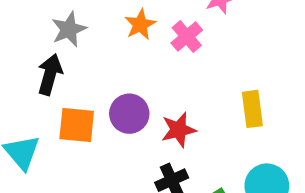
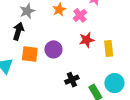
red star: (179, 130) -> (87, 40), moved

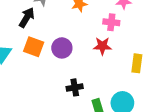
pink cross: (80, 15) -> (111, 22), moved, turned 32
yellow rectangle: (109, 48) -> (137, 63), moved

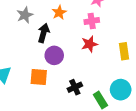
black arrow: (27, 17) -> (44, 33), moved
orange square: (34, 47) -> (39, 77), moved

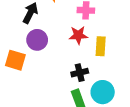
yellow rectangle: (124, 51) -> (101, 46), moved
black cross: (75, 87) -> (80, 73), moved

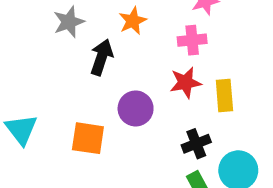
purple circle: (37, 40) -> (136, 108), moved

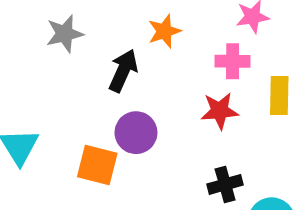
gray star: (69, 22) -> (65, 34), moved
yellow rectangle: (224, 96) -> (279, 96), moved
purple circle: (136, 108) -> (136, 133), moved

